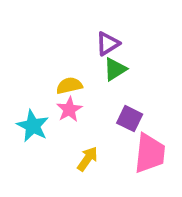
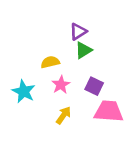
pink star: (69, 109) -> (61, 85), moved
pink trapezoid: (150, 153) -> (109, 111), turned -92

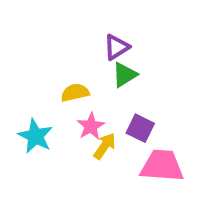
yellow arrow: (63, 115) -> (105, 146), moved

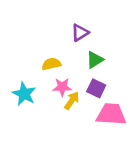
green triangle: (124, 75) -> (95, 60), moved
pink star: (91, 126) -> (62, 87), turned 30

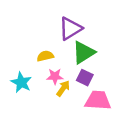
purple triangle: (80, 33) -> (70, 29), size x1.5
green triangle: (95, 60) -> (84, 52), size x1.5

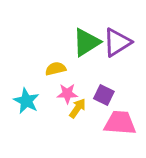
purple triangle: (70, 29) -> (117, 42), moved
green triangle: (84, 52) -> (86, 42), moved

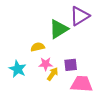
purple triangle: (117, 42) -> (80, 16), moved
purple square: (104, 95) -> (71, 65), turned -32

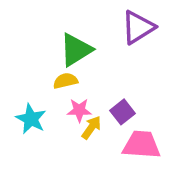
green triangle: (59, 29) -> (76, 50), moved
purple square: (71, 65) -> (122, 112), turned -32

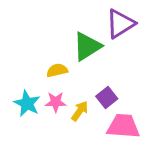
green triangle: (76, 50) -> (87, 46), moved
pink star: (79, 110) -> (56, 102), moved

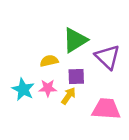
purple triangle: (120, 24) -> (107, 57), moved, turned -44
purple square: (107, 97) -> (76, 76), moved, turned 36

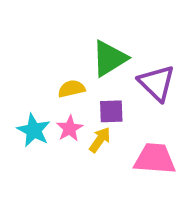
pink star: (48, 88) -> (70, 128), turned -30

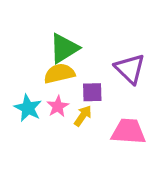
green triangle: (109, 58) -> (64, 48), moved
yellow semicircle: (71, 89) -> (59, 73), size x1.4

